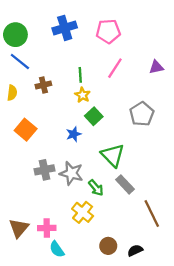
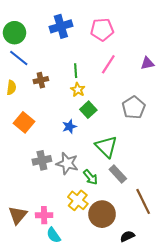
brown circle: (108, 246) -> (102, 214), moved, size x1.6

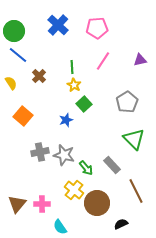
blue cross: (61, 26) -> (58, 25), turned -30
brown cross: (41, 80) -> (39, 76), turned -32
yellow semicircle: (11, 88) -> (11, 83), turned -40
green triangle: (106, 147) -> (134, 139), moved
cyan semicircle: (54, 235) -> (60, 227), moved

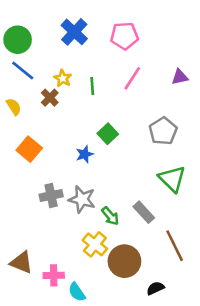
yellow star: (74, 85) -> (63, 78), moved
brown triangle: (17, 204) -> (21, 262), turned -48
pink cross: (42, 204) -> (54, 275), moved

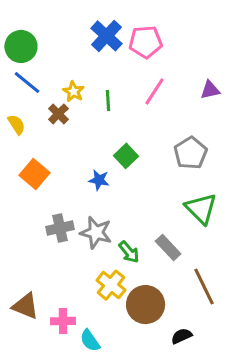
blue cross: (74, 32) -> (106, 36), moved
blue star: (85, 154) -> (99, 180), turned 30

